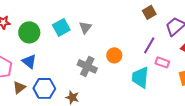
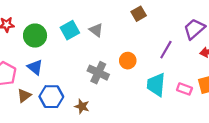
brown square: (149, 12) -> (139, 14), moved
gray triangle: (85, 27) -> (96, 30), turned -32
pink rectangle: (162, 62) -> (184, 89), moved

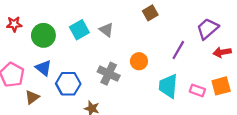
blue hexagon: (51, 97) -> (68, 84), moved

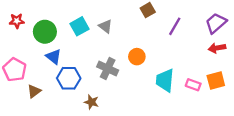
purple trapezoid: (208, 29) -> (216, 23), moved
purple line: (178, 50) -> (175, 26), moved
blue triangle: (43, 68) -> (54, 57), moved

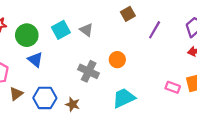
blue hexagon: (69, 78) -> (45, 98), moved
cyan trapezoid: (165, 80) -> (124, 98), moved, turned 60

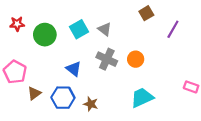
blue triangle: (35, 60) -> (74, 69), moved
gray cross: (89, 71) -> (107, 59), moved

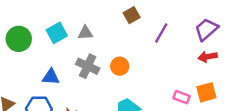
gray triangle: (105, 29) -> (85, 33), turned -40
blue triangle: (74, 69) -> (51, 77), turned -35

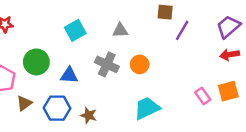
brown square: (132, 15) -> (165, 12), moved, turned 35
gray triangle: (85, 33) -> (120, 30), moved
green circle: (19, 39) -> (36, 62), moved
pink rectangle: (181, 97) -> (203, 96), turned 35

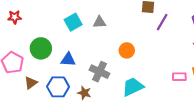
gray triangle: (120, 30) -> (99, 22), moved
gray cross: (107, 64) -> (99, 72), moved
pink rectangle: (203, 96) -> (179, 77), turned -56

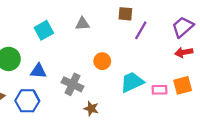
gray triangle: (99, 22) -> (82, 24), moved
cyan trapezoid: (133, 87) -> (132, 82), moved
brown star: (84, 93) -> (91, 109), moved

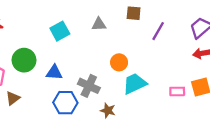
brown square: (125, 14) -> (134, 13), moved
cyan trapezoid: (132, 82) -> (135, 84), moved
blue hexagon: (27, 101) -> (65, 103), moved

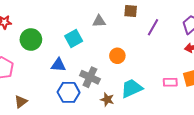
cyan square: (60, 31) -> (74, 38), moved
green circle: (24, 60) -> (31, 40), moved
cyan trapezoid: (135, 84) -> (132, 88), moved
brown triangle: (13, 98) -> (21, 102), moved

